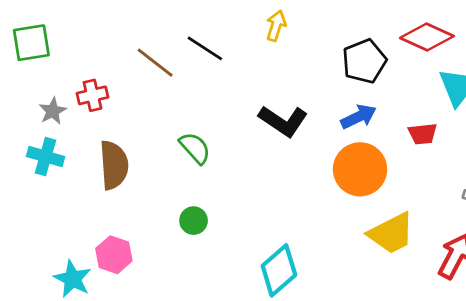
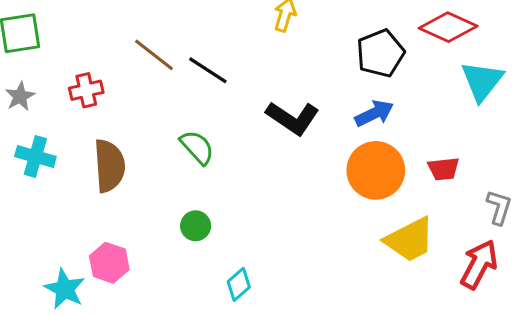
black line: (205, 48) -> (208, 70), moved
gray star: (53, 111) -> (20, 96), moved
red trapezoid: (423, 134) -> (444, 169), moved
cyan diamond: (279, 270) -> (239, 284), moved, size x0.6

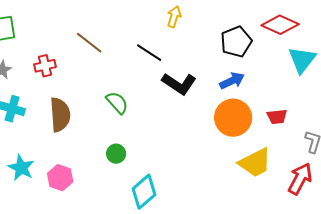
black line: (208, 70) -> (149, 53), moved
cyan diamond: (239, 284) -> (144, 192), size x1.6
cyan star: (65, 289) -> (21, 168), moved

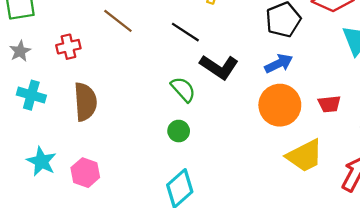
green semicircle: (117, 103) -> (183, 89), moved
green circle: (116, 154) -> (179, 131), moved

